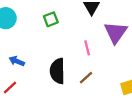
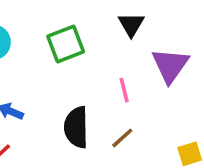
green square: (51, 19) -> (66, 44), size x1.5

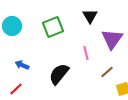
black semicircle: (76, 127) -> (59, 74), turned 40
brown line: (122, 138) -> (107, 72), moved

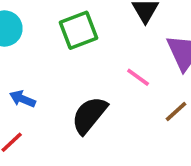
pink line: (86, 53) -> (138, 77), turned -40

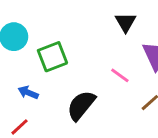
green square: (78, 30) -> (52, 57), moved

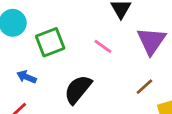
pink line: (120, 75) -> (103, 46), moved

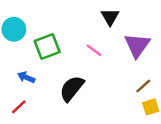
brown line: (144, 87) -> (143, 86), moved

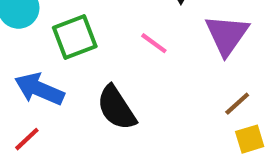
blue arrow: (26, 77) -> (39, 89), size x1.6
black semicircle: (72, 88) -> (116, 108), turned -72

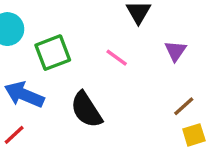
purple triangle: (227, 35) -> (175, 51), size x0.6

